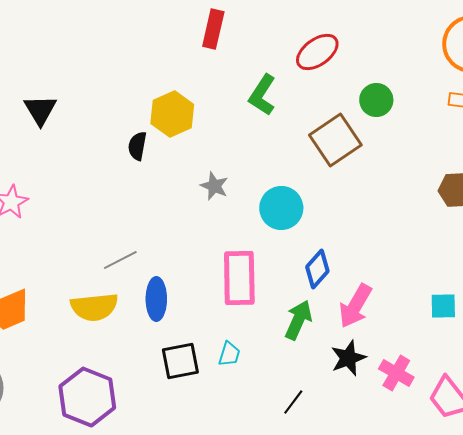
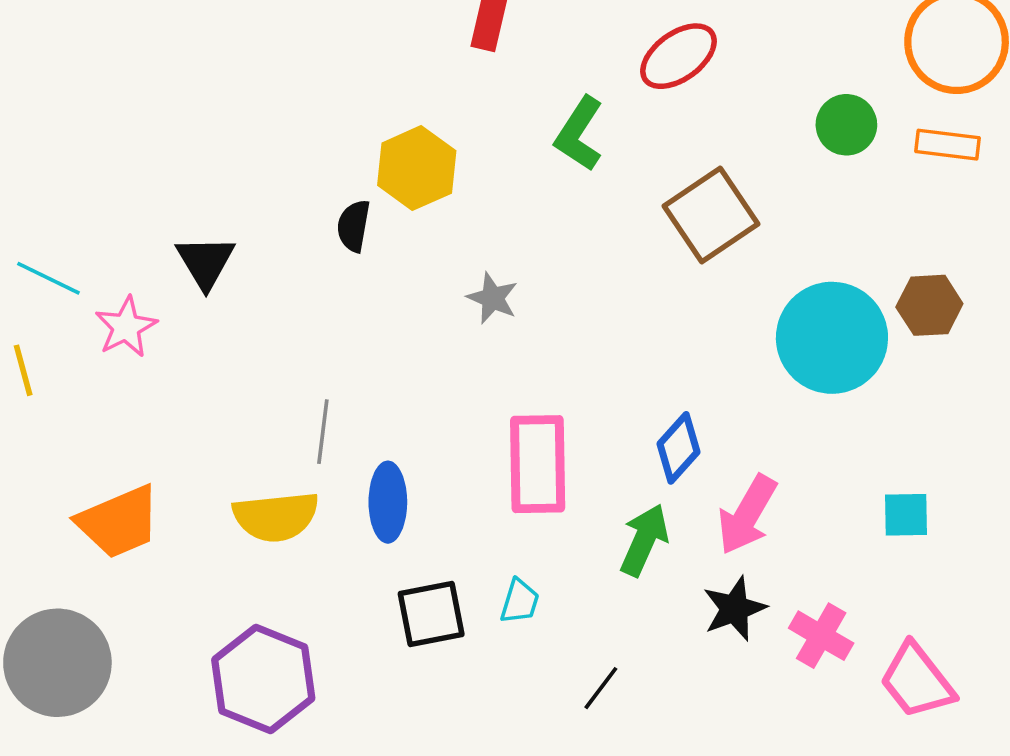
green circle: (376, 100) -> (846, 125), moved
black triangle: (40, 110) -> (205, 262), moved
cyan circle: (281, 208) -> (832, 338), moved, size x1.4
gray line: (120, 260) -> (323, 432), turned -56
black line: (293, 402) -> (601, 688), moved

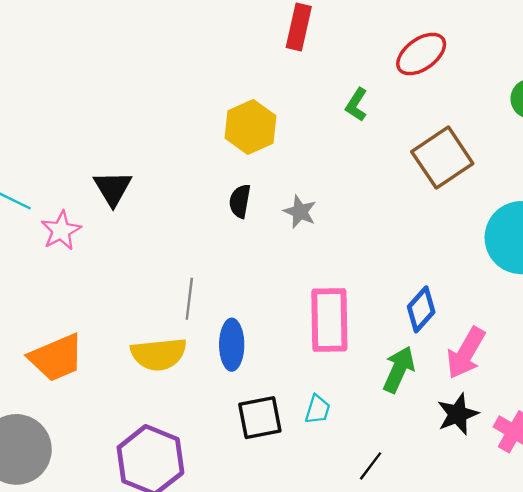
green L-shape: (579, 134) -> (356, 105), size x0.7
black semicircle: (354, 226) -> (240, 201), moved

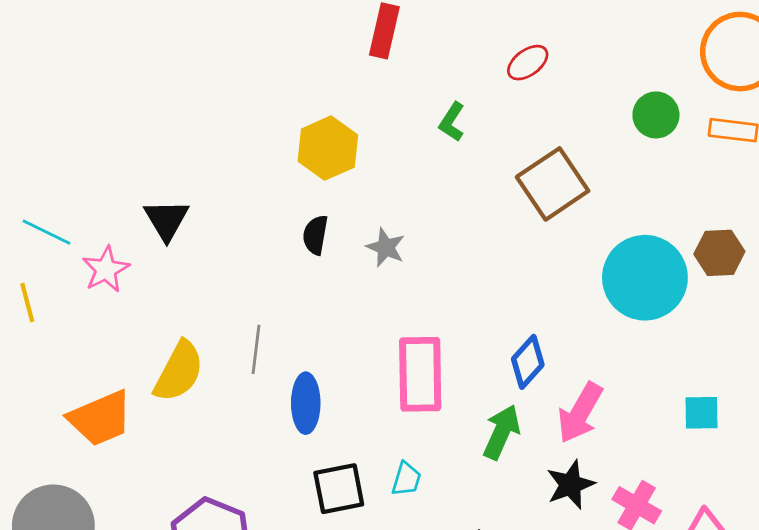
red ellipse: (421, 54) -> (528, 63), size x0.7
yellow semicircle: (159, 354) -> (179, 371), moved, turned -56

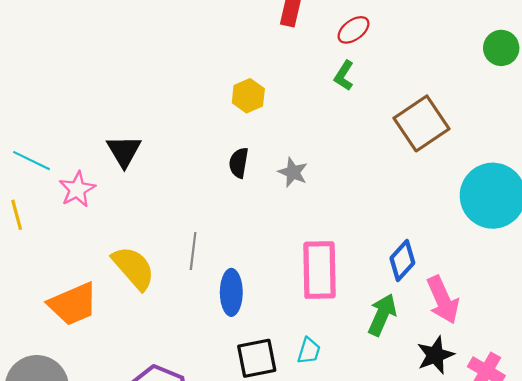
red ellipse: (528, 63) -> (353, 30), moved
green circle: (656, 115) -> (501, 48), moved
yellow hexagon: (328, 148) -> (248, 96), size x0.7
yellow semicircle: (179, 371) -> (134, 268), turned -69
pink arrow: (580, 413) -> (443, 300), turned -54

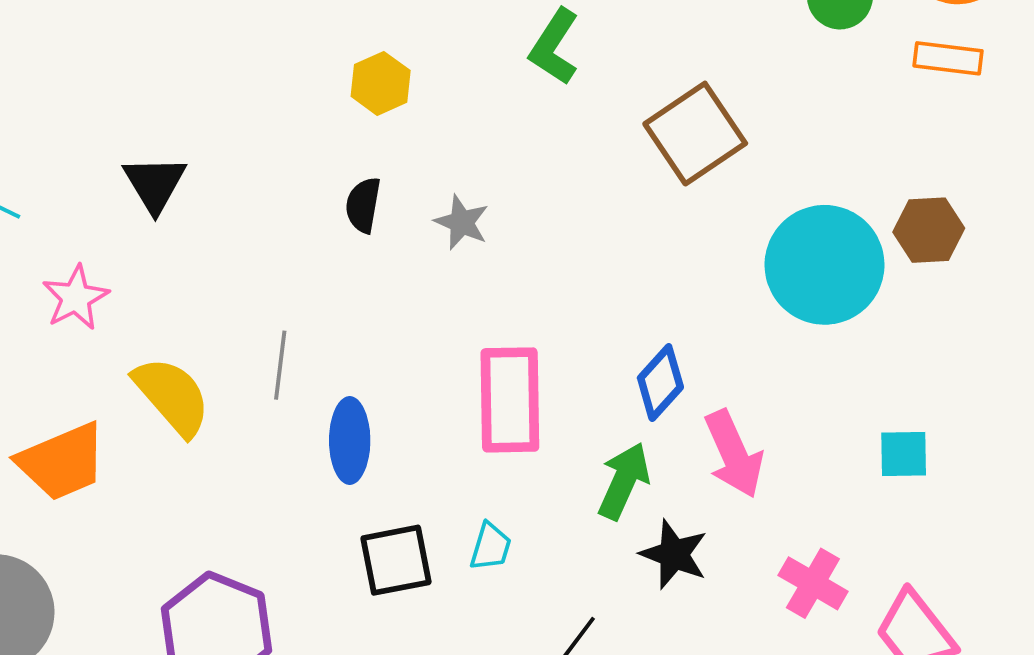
green L-shape: (344, 76) -> (554, 47), size x1.4
pink star: (77, 189) -> (76, 298), moved
black star: (435, 355) -> (674, 554), moved, turned -30

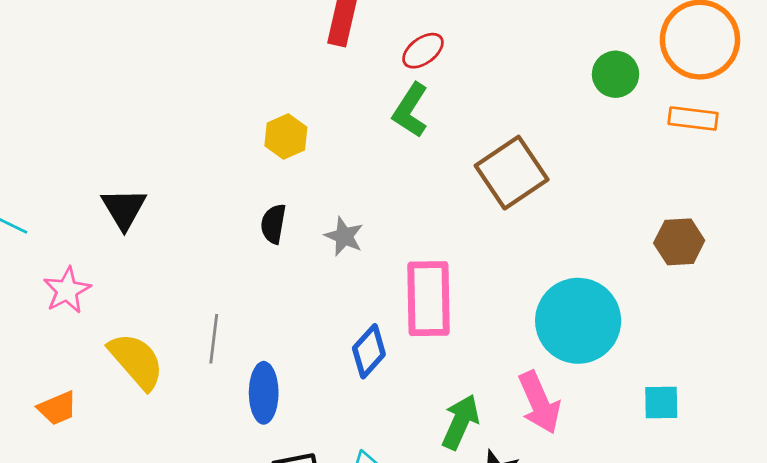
cyan circle: (825, 265) -> (578, 321), moved
blue diamond: (660, 383) -> (369, 351), moved
pink rectangle: (510, 400) -> (429, 299), moved
orange trapezoid: (62, 462) -> (57, 408), size x0.6

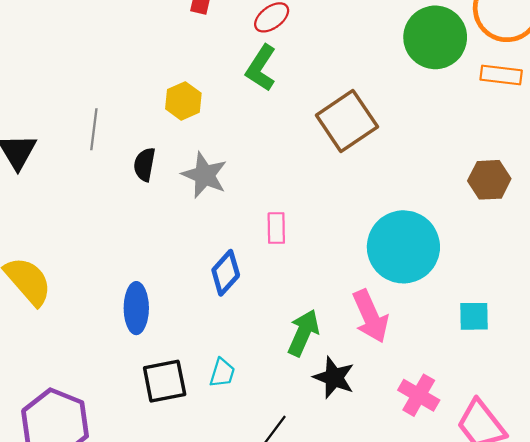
green circle: (615, 74) -> (435, 37), size x1.6
yellow hexagon: (286, 137) -> (183, 101), moved
gray star: (344, 236) -> (205, 175), size x1.4
pink rectangle: (429, 299) -> (276, 228), size x0.5
gray line: (214, 339) -> (94, 129), moved

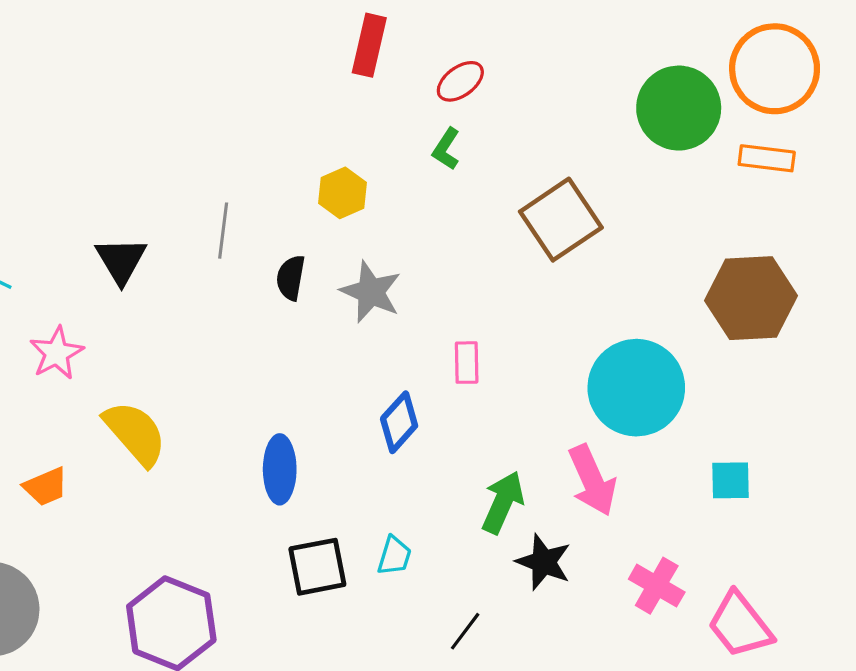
green L-shape: (261, 68) -> (446, 149), size x0.7
brown hexagon: (489, 180) -> (751, 298), size x1.6

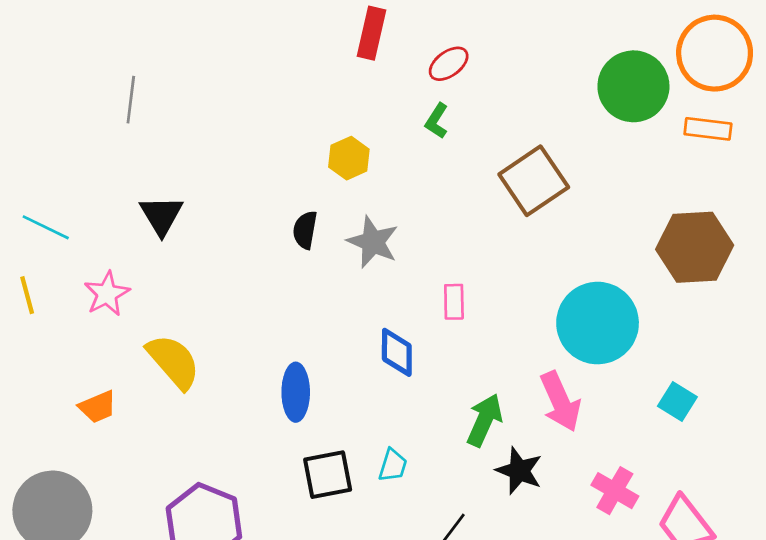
gray line: (223, 231) -> (131, 100), moved
blue diamond: (399, 422) -> (397, 352), turned -42
cyan square: (731, 480) -> (677, 401), turned 33

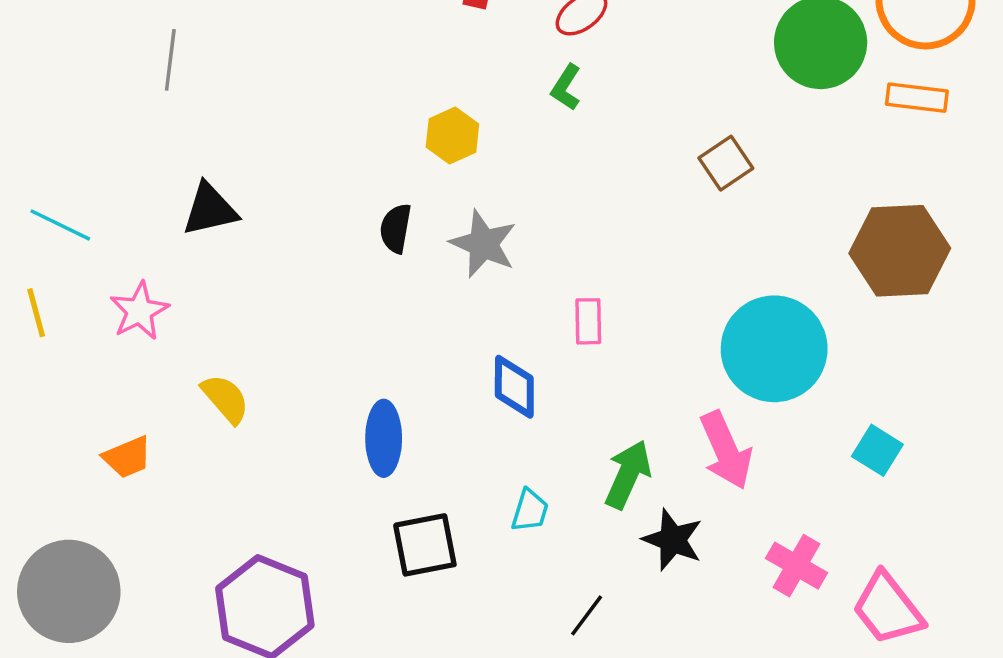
brown square: (534, 181) -> (726, 163), moved, size x0.6
black triangle: (161, 215) -> (210, 209), turned 48
yellow semicircle: (173, 362) -> (225, 399), size x0.7
cyan trapezoid: (393, 465) -> (530, 511), moved

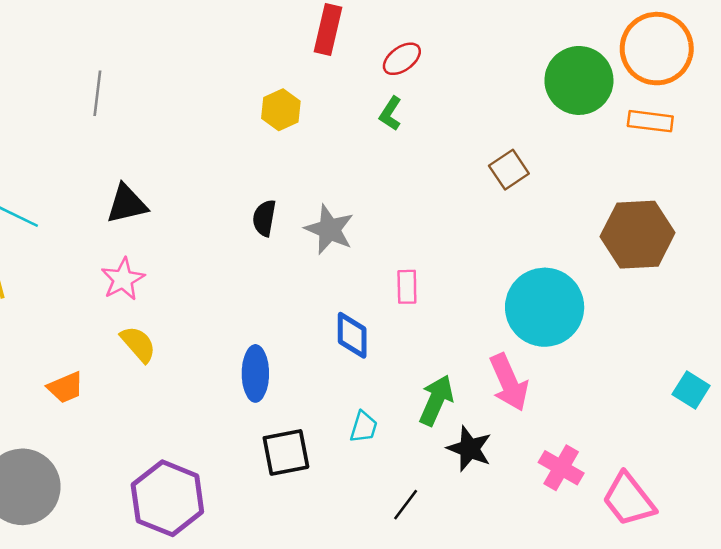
yellow hexagon: (452, 136) -> (281, 110), moved
pink star: (139, 311) -> (123, 279), moved
cyan square: (877, 450) -> (691, 390), moved

